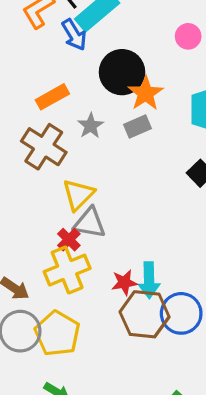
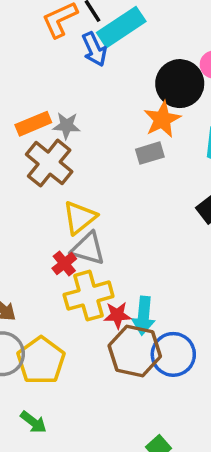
black circle: (122, 72) -> (180, 84), moved
orange rectangle: (52, 97) -> (33, 124), moved
gray star: (91, 126) -> (67, 126), moved, turned 30
yellow cross: (67, 270) -> (89, 296), moved

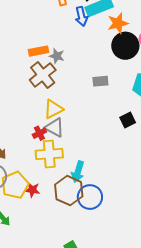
orange star: (162, 119) -> (118, 23), moved
red star: (117, 315) -> (32, 190), moved

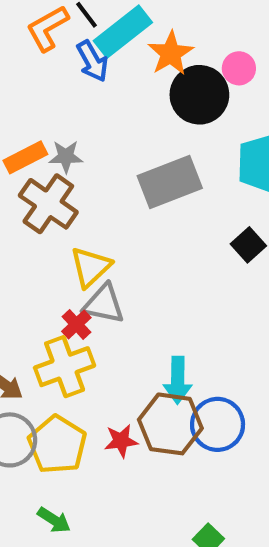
gray rectangle: (100, 81) -> (170, 182), size x1.8
yellow cross: (49, 154) -> (65, 367), moved
red star: (32, 190) -> (121, 441), moved

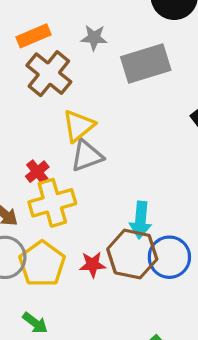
gray star: (66, 157) -> (94, 38), moved
gray triangle: (104, 304) -> (87, 156), turned -36
red cross: (76, 324) -> (37, 172), moved

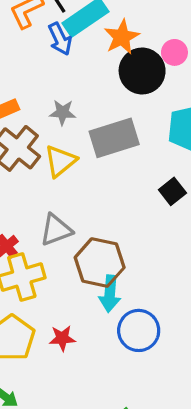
yellow triangle: (79, 126) -> (60, 161), moved
brown hexagon: (132, 254) -> (100, 262), moved

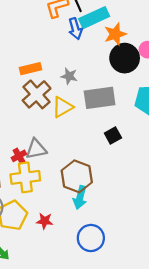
black square: (172, 191) -> (113, 135), moved
gray triangle: (56, 230) -> (36, 149), moved
blue circle: (139, 330) -> (91, 238), moved

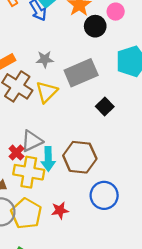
black circle: (125, 58) -> (95, 26), size x0.7
yellow cross: (25, 177) -> (29, 172), turned 32
cyan arrow: (80, 197) -> (48, 159), moved
blue circle: (91, 238) -> (104, 195), moved

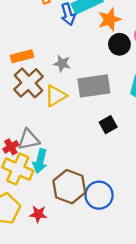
brown hexagon: (80, 157) -> (69, 187), moved
blue circle: (104, 195) -> (99, 195), moved

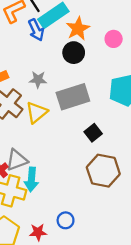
black circle: (119, 44) -> (74, 53), moved
brown hexagon: (69, 187) -> (103, 171), moved
blue circle: (99, 195) -> (66, 220), moved, size x0.6

